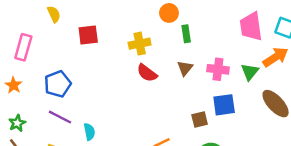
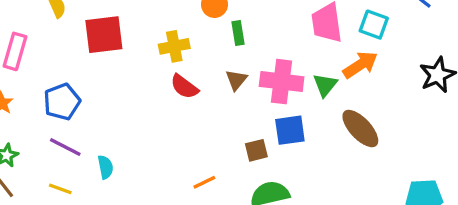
red square: (88, 35) -> (104, 35), size x1.4
pink cross: (218, 69) -> (282, 82), size x1.4

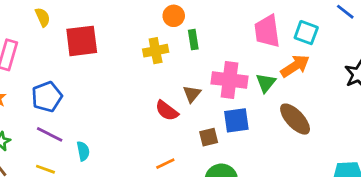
yellow cross: (174, 46) -> (156, 51), moved
brown triangle: (236, 80) -> (192, 94), moved
red semicircle: (184, 87) -> (167, 111), moved

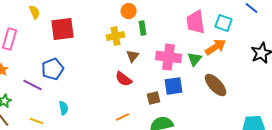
brown triangle: (192, 94) -> (133, 56), moved
blue pentagon: (47, 97) -> (53, 69), moved
purple line: (50, 134) -> (33, 85), moved

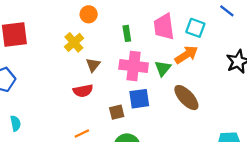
green rectangle: (143, 28) -> (127, 33), moved
yellow cross: (116, 36) -> (74, 42), turned -30
red semicircle: (124, 79) -> (83, 91), turned -48

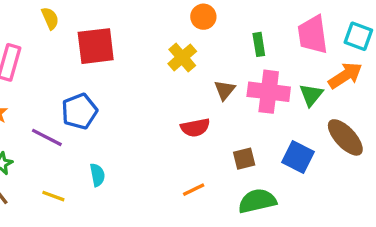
brown triangle: (93, 65) -> (225, 90), moved
blue square: (139, 99) -> (298, 157), moved, turned 35

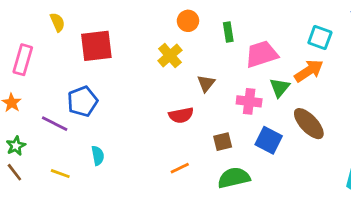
pink trapezoid: (313, 35) -> (262, 54), moved, turned 80
green rectangle: (259, 44) -> (228, 32), moved
pink cross: (269, 92) -> (249, 101), moved, size x0.7

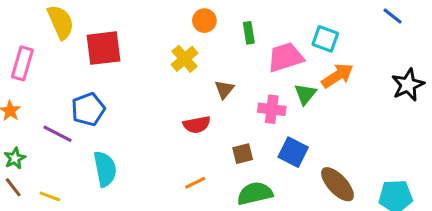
yellow semicircle: (57, 22) -> (61, 22), size x1.6
cyan square: (320, 37) -> (325, 39), moved
brown ellipse: (309, 124) -> (337, 184), moved
cyan semicircle: (98, 156) -> (105, 169), size x1.6
yellow line: (60, 174) -> (50, 196), moved

